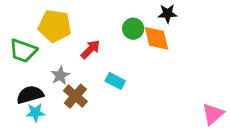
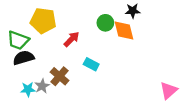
gray star: (60, 75) -> (42, 86), moved
black semicircle: (30, 95) -> (24, 58), moved

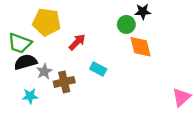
green circle: (105, 23) -> (126, 24), moved
orange diamond: (124, 30) -> (140, 47), moved
brown cross: (60, 76) -> (64, 82), turned 36
gray star: (42, 86) -> (44, 71), moved

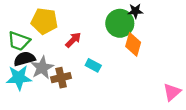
green circle: (126, 24) -> (120, 23), size x1.6
orange diamond: (140, 47) -> (133, 44), turned 30
gray star: (44, 71) -> (42, 68), size x1.5
cyan star: (30, 96) -> (19, 78), moved, size x1.6

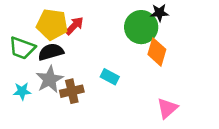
red arrow: (73, 40) -> (74, 26), moved
black semicircle: (24, 59) -> (51, 52), moved
cyan star: (19, 78) -> (22, 91), size x0.6
pink triangle: (172, 92) -> (167, 108), moved

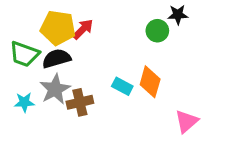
green circle: (141, 27) -> (157, 31), size x0.6
orange diamond: (157, 52) -> (150, 82), moved

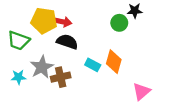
red arrow: (83, 29) -> (63, 22), turned 56
black semicircle: (56, 58) -> (67, 42), moved, turned 35

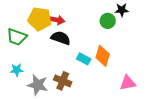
gray star: (42, 67) -> (38, 85), moved, turned -30
brown cross: (61, 77) -> (63, 81), moved, turned 36
pink triangle: (141, 91) -> (128, 83), turned 30

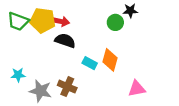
green trapezoid: (17, 37) -> (18, 21), moved

